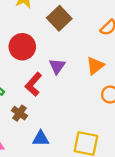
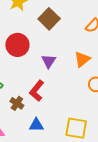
red L-shape: (33, 84) -> (37, 91), moved

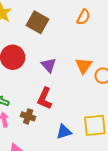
orange triangle: (82, 59) -> (84, 66), moved
blue triangle: (36, 125) -> (64, 132), moved

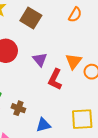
red L-shape: (45, 98) -> (55, 79), moved
blue triangle: (64, 132) -> (43, 125), moved

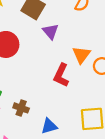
purple triangle: (40, 60) -> (51, 31), moved

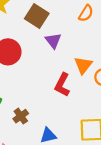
brown cross: (21, 108) -> (21, 116), turned 32

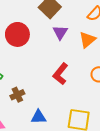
orange triangle: (83, 65) -> (87, 40), moved

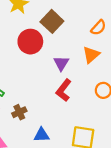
purple triangle: (60, 32) -> (61, 63), moved
red circle: (17, 34) -> (30, 42), moved

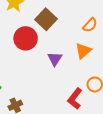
red L-shape: (64, 90) -> (75, 99), moved

